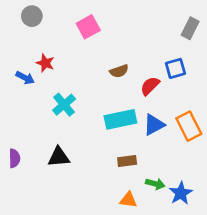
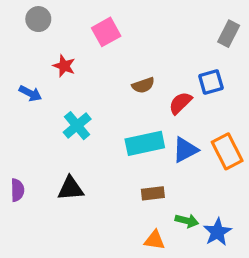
red star: (45, 63) -> (64, 66), moved

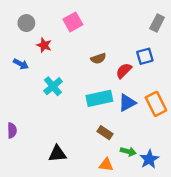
gray circle: (38, 19) -> (26, 23), moved
black triangle: (71, 188) -> (57, 154), moved
brown rectangle: (153, 193) -> (105, 133), turned 40

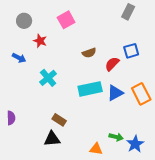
gray rectangle: (157, 23) -> (128, 12), moved
brown rectangle: (105, 133) -> (59, 120), moved

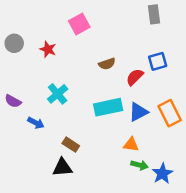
gray rectangle: (128, 12) -> (154, 14), turned -35
gray circle: (24, 21) -> (14, 43), moved
blue arrow: (19, 58) -> (36, 123), moved
purple semicircle: (11, 118) -> (13, 101), moved, turned 120
orange triangle: (96, 149) -> (131, 145), moved

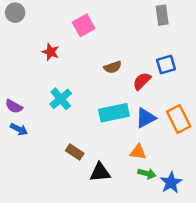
gray circle: (14, 43) -> (15, 13), moved
blue arrow: (36, 123) -> (19, 129), moved
black triangle: (62, 167) -> (100, 172), moved

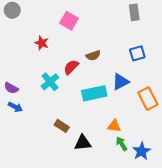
pink square: (84, 25) -> (69, 21), turned -30
red semicircle: (142, 81) -> (71, 67), moved
blue triangle: (146, 118) -> (121, 82), moved
green arrow: (147, 174) -> (122, 144), turned -136

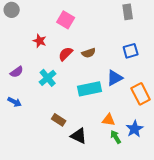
red semicircle: (71, 67) -> (66, 54), moved
purple semicircle: (11, 88) -> (17, 72), moved, turned -64
black triangle: (83, 143) -> (79, 136), turned 30
blue star: (142, 151) -> (135, 129), moved

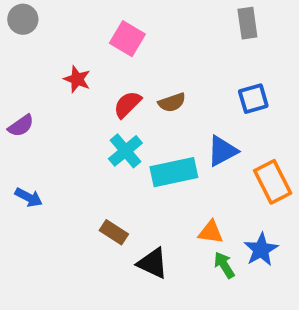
purple semicircle: (17, 72) -> (21, 126), moved
cyan cross: (48, 78) -> (125, 151), moved

